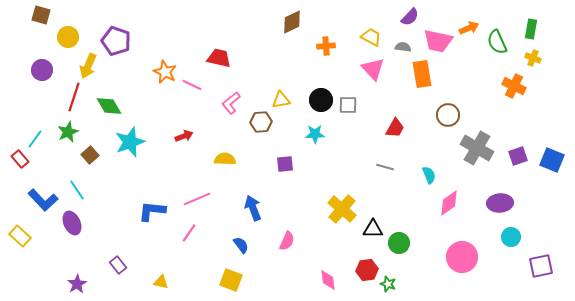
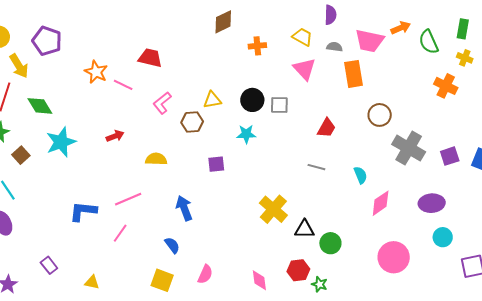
purple semicircle: (410, 17) -> (330, 15), moved, turned -42
yellow arrow: (88, 66) -> (19, 66), turned -55
pink semicircle: (287, 241) -> (205, 274), moved

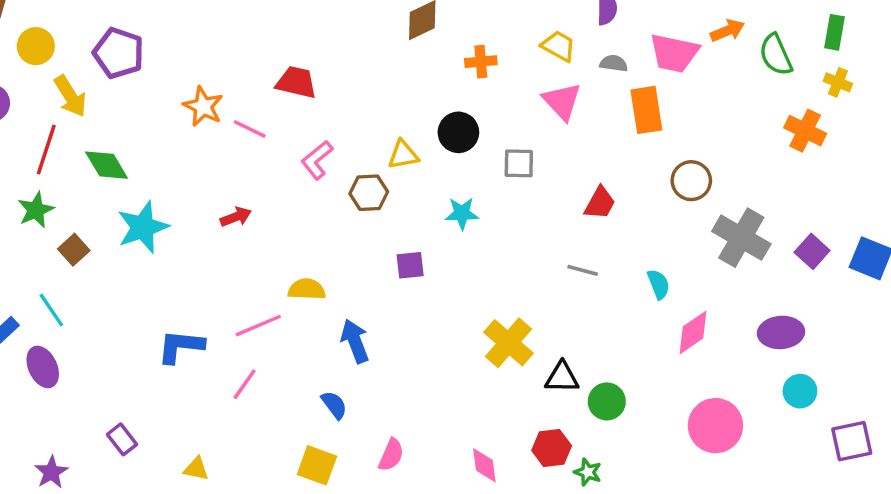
black circle: (252, 100) -> (458, 132), moved
purple square: (450, 156) -> (812, 251), turned -30
yellow semicircle: (156, 159) -> (307, 289), moved

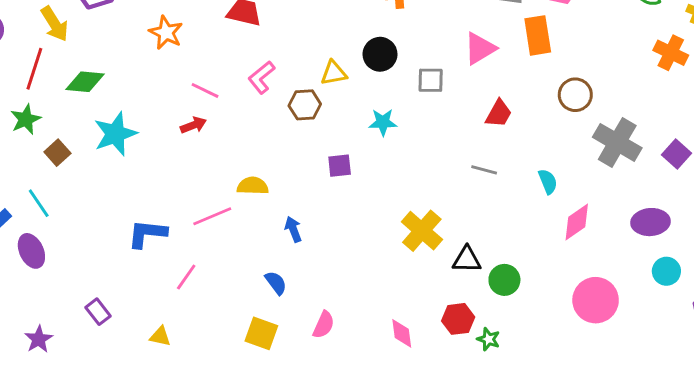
pink triangle: (562, 101) -> (480, 48), moved, turned 42
pink line: (250, 129) -> (205, 90), moved
green diamond: (107, 165) -> (85, 82), turned -54
blue arrow: (355, 341) -> (293, 229), size x0.7
pink line: (245, 384) -> (186, 277), moved

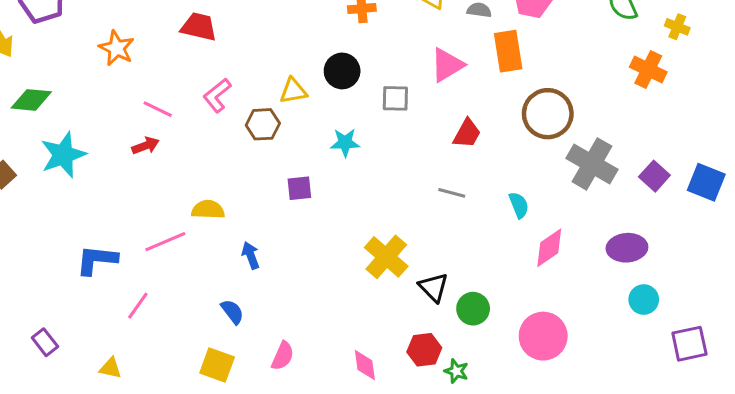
brown circle: (575, 95) -> (548, 114), size x1.4
black triangle: (467, 260) -> (433, 287), turned 44
pink circle: (596, 300) -> (543, 336), moved

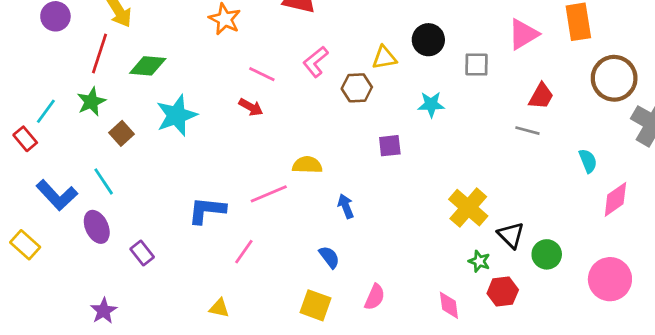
red arrow: (145, 146) -> (251, 107), turned 50
gray line: (452, 193) -> (527, 131), moved
purple rectangle: (45, 342) -> (142, 253), moved
green star: (456, 371) -> (479, 261), moved

